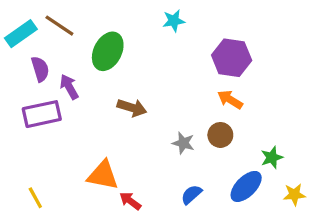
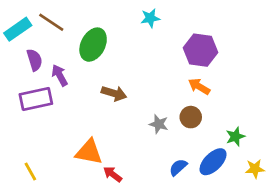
blue semicircle: (191, 195) -> (178, 167), moved

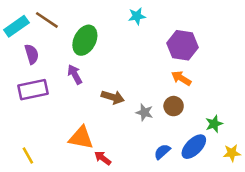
purple arrow: (60, 75) -> (75, 74), moved
brown arrow: (114, 93) -> (113, 97), moved

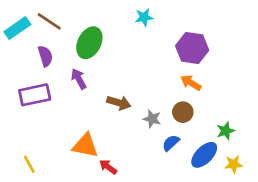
purple semicircle: (32, 54) -> (45, 56), moved
blue semicircle: (162, 152) -> (171, 143), moved
yellow star: (232, 153) -> (234, 164), moved

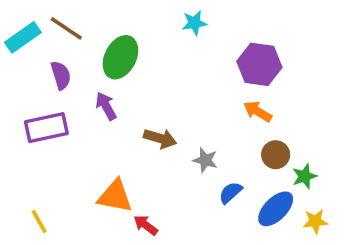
brown circle: (183, 112) -> (276, 155), moved

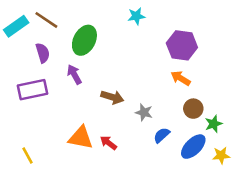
red arrow: (146, 225) -> (108, 143), moved

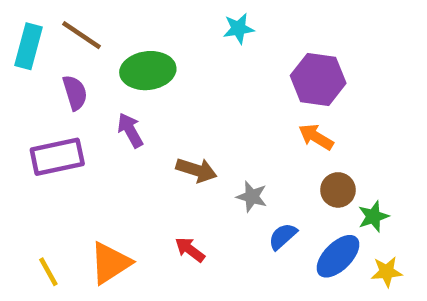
cyan rectangle: (16, 26) -> (28, 46), turned -40
green ellipse: (84, 40) -> (148, 71), turned 56
orange triangle: (81, 138) -> (110, 263), moved, turned -44

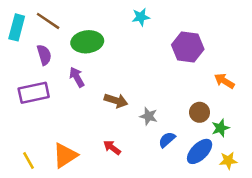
orange arrow: (316, 137) -> (224, 81), moved

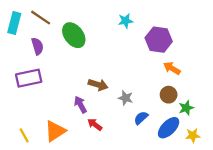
cyan star: (141, 17) -> (126, 21), moved
green ellipse: (87, 42) -> (74, 35), turned 60
purple arrow: (77, 77) -> (80, 105), moved
orange arrow: (224, 81) -> (172, 68), moved

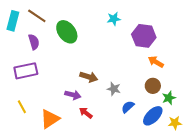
purple arrow: (80, 105) -> (73, 95), turned 133
yellow line: (24, 135) -> (22, 107), moved

